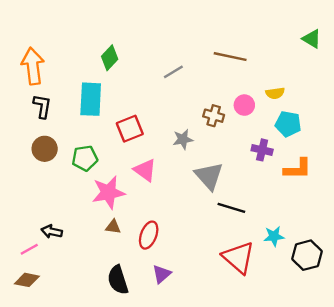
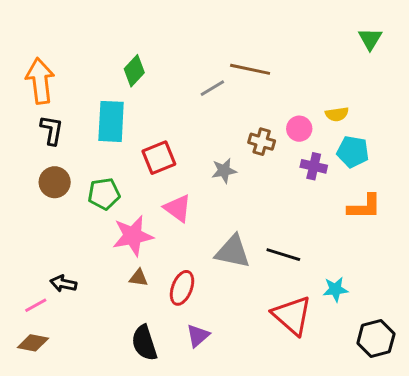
green triangle: (312, 39) -> (370, 39), moved, turned 30
brown line: (230, 57) -> (250, 69), moved
purple cross: (262, 150) -> (314, 166), moved
gray triangle: (209, 176) -> (233, 252), moved, turned -36
black hexagon: (307, 255) -> (376, 339), moved

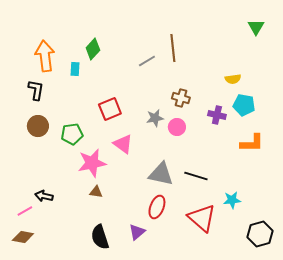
brown line: (250, 69) -> (173, 48), turned 72
orange arrow: (40, 81) -> (45, 56), moved
cyan rectangle: (111, 121) -> (75, 69), moved, size x0.5
pink circle: (299, 129) -> (177, 127), moved
red ellipse: (182, 288) -> (157, 207), moved

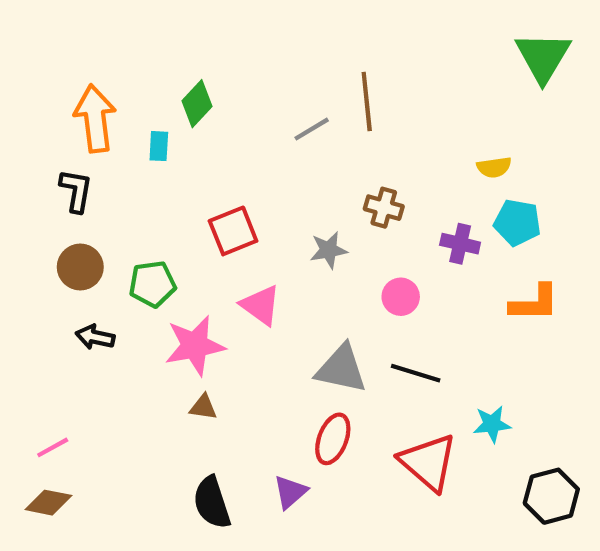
green triangle: (256, 27) -> (543, 57), size x1.6
pink circle: (177, 127) -> (401, 297), moved
black arrow: (44, 196) -> (95, 337), moved

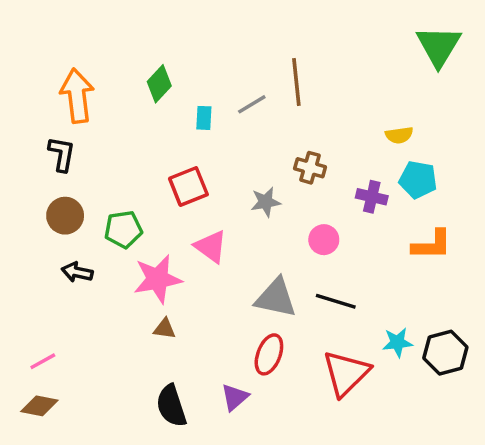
cyan rectangle: (159, 146) -> (204, 118), moved
red triangle: (428, 462) -> (346, 373), turned 34
black hexagon: (551, 496) -> (445, 353), moved

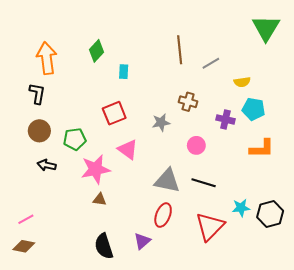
gray line: (252, 104) -> (211, 63), moved

